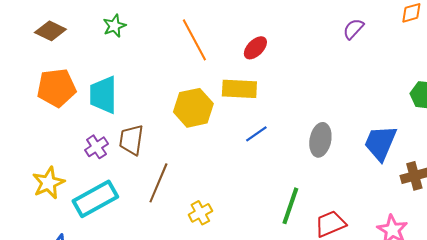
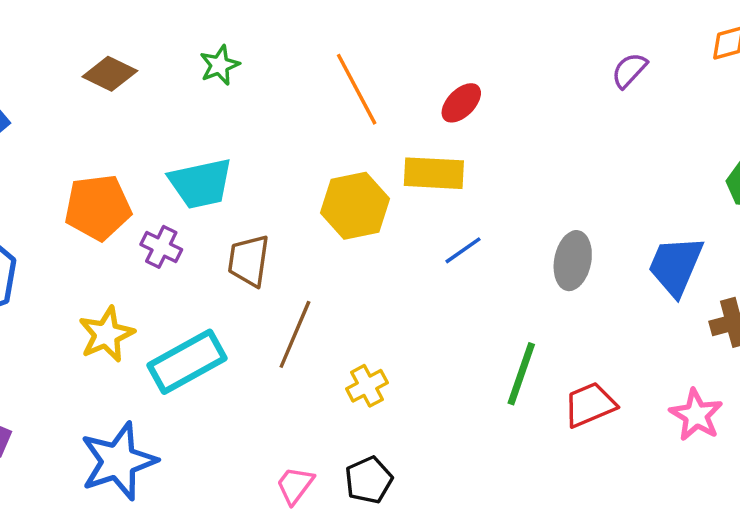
orange pentagon: (56, 88) -> (98, 207), moved
cyan trapezoid: (103, 95) -> (201, 183), turned -102
purple cross: (96, 147) -> (161, 247), moved, turned -30

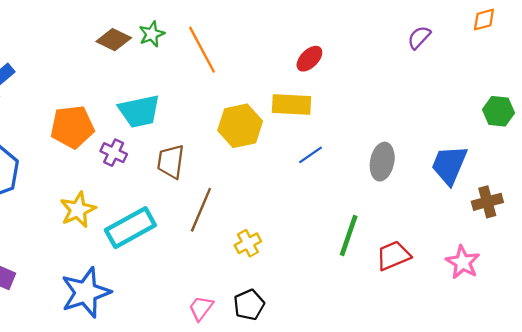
brown diamond: (110, 74) -> (114, 40), moved
orange line: (357, 89) -> (202, 50), moved

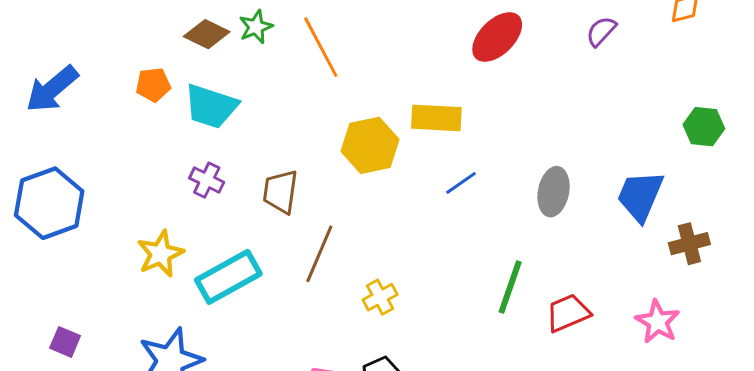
red ellipse: (309, 59) -> (497, 37), moved, size x1.5
cyan trapezoid: (139, 111) -> (211, 106), moved, turned 30
orange pentagon: (72, 127) -> (153, 85), moved, size x0.6

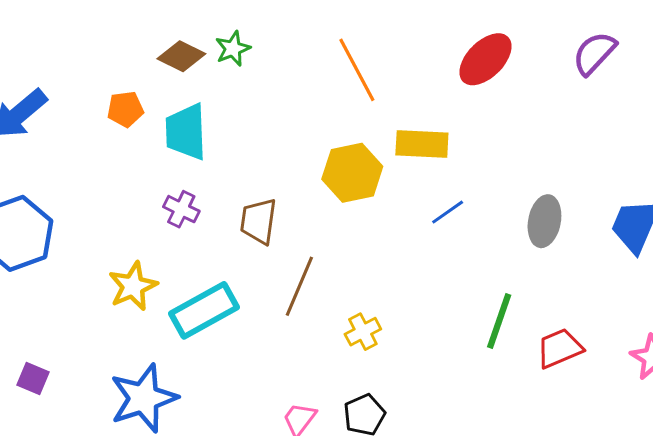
purple semicircle: (601, 31) -> (594, 53), size x1.4
orange line: (321, 47) -> (357, 70), moved
cyan trapezoid: (211, 106) -> (186, 132), turned 70

